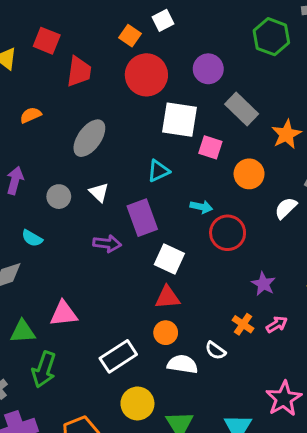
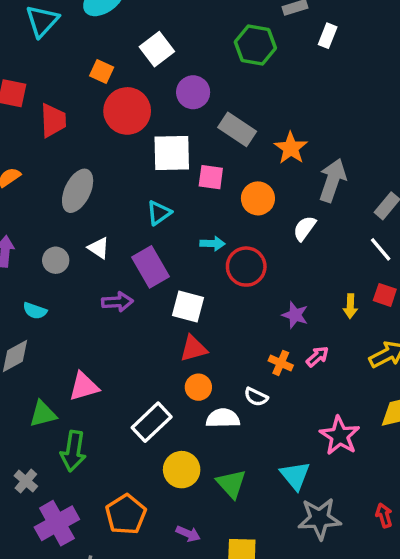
white square: (163, 20) -> (157, 49), moved, size x1.4

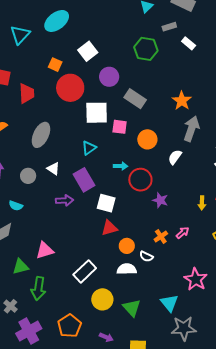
white rectangle: (328, 36) -> (189, 43), turned -72
orange star: (291, 148) -> (182, 101), moved
purple star: (295, 315) -> (160, 200), moved
orange cross: (281, 363) -> (161, 236), turned 32
orange circle: (198, 387) -> (127, 246), moved

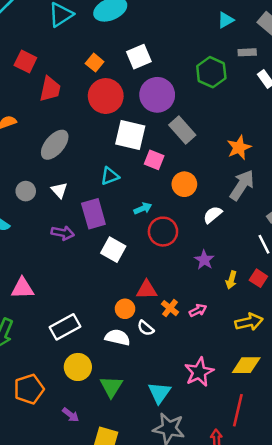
purple circle: (109, 77) -> (157, 95), size x1.4
cyan arrow: (121, 166) -> (143, 208), turned -40
purple star: (160, 200) -> (204, 260), moved
red triangle: (109, 228) -> (147, 290), moved
orange cross: (161, 236) -> (170, 308), turned -32

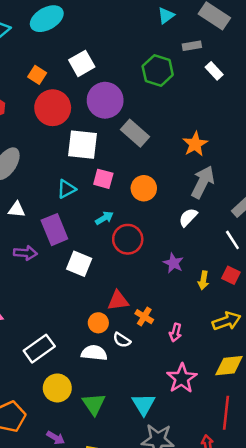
pink square: (154, 160) -> (103, 179), moved
white triangle: (59, 190) -> (17, 210), turned -36
white semicircle: (213, 215) -> (188, 217), moved
pink arrow: (198, 310) -> (176, 333), moved, turned 138

